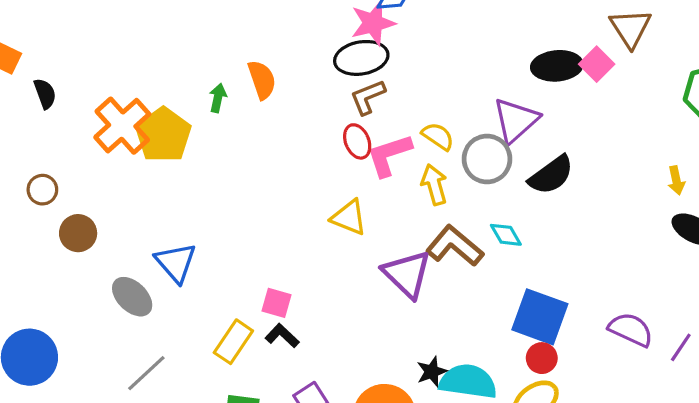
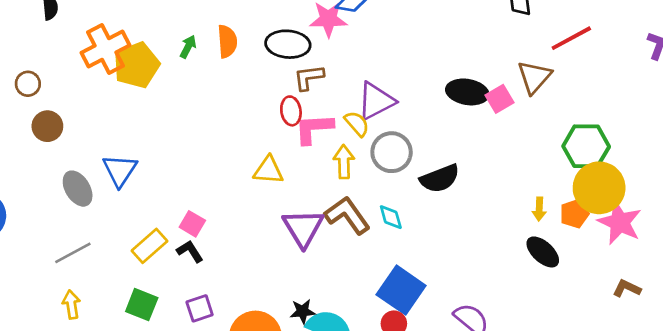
black ellipse: (361, 58) -> (288, 44), moved
purple triangle: (516, 120) -> (376, 101), moved
yellow triangle: (349, 217) -> (268, 170), turned -32

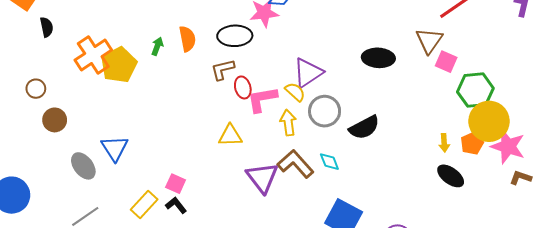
brown L-shape: (309, 77) -> (223, 69), moved
pink square: (499, 99) -> (446, 62), moved, turned -30
brown L-shape: (627, 288) -> (521, 178), moved

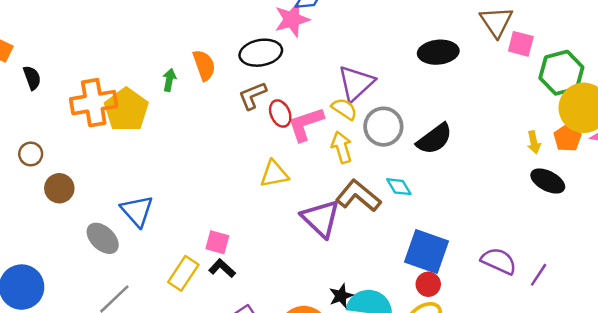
orange cross: (93, 55) -> (94, 103), turned 33

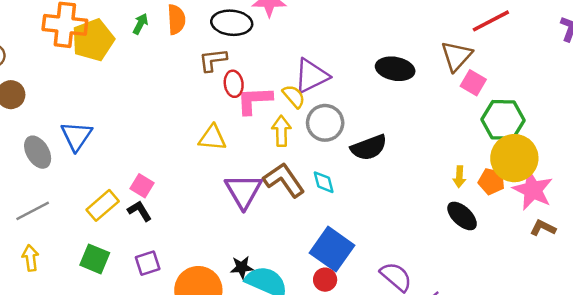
orange pentagon: (567, 138) -> (491, 181), turned 30

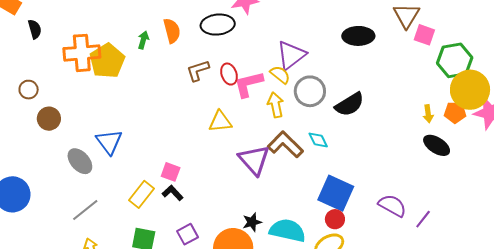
brown L-shape: (213, 60) -> (198, 71), moved
black star: (242, 267) -> (252, 222), moved

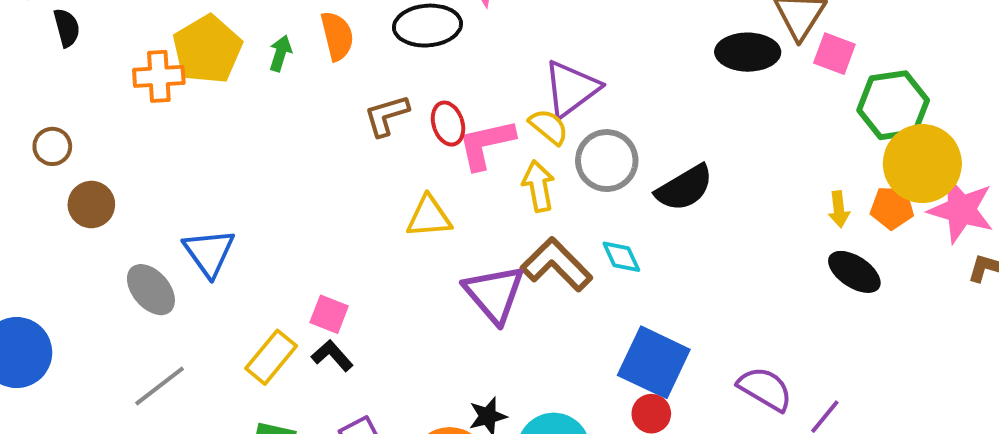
black ellipse: (358, 36) -> (748, 52), moved
orange cross: (82, 53) -> (159, 76), size x0.7
yellow pentagon: (107, 61) -> (207, 49), moved

